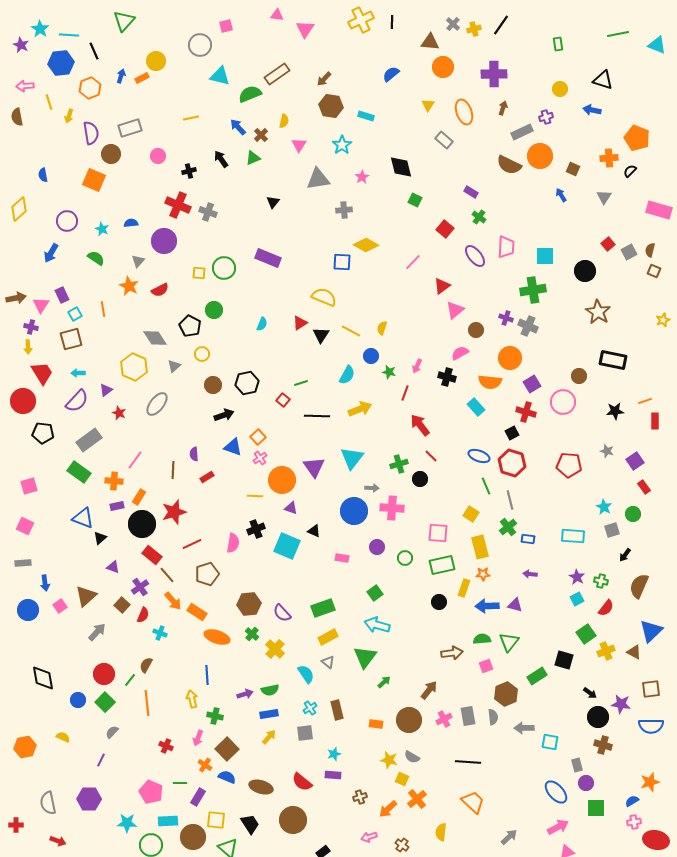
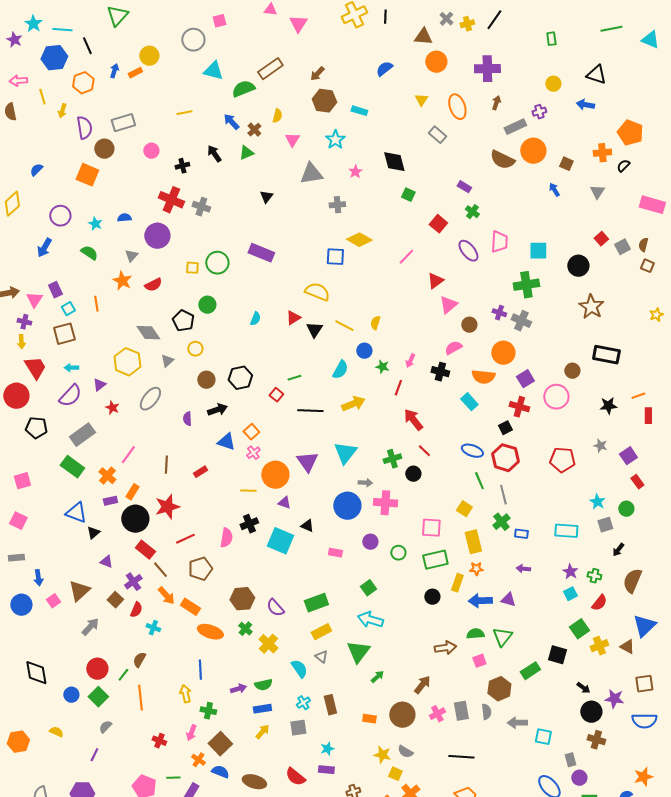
blue semicircle: (43, 175) -> (36, 170), turned 56
purple semicircle: (194, 454) -> (187, 419), moved
orange cross: (114, 481) -> (107, 476), turned 36

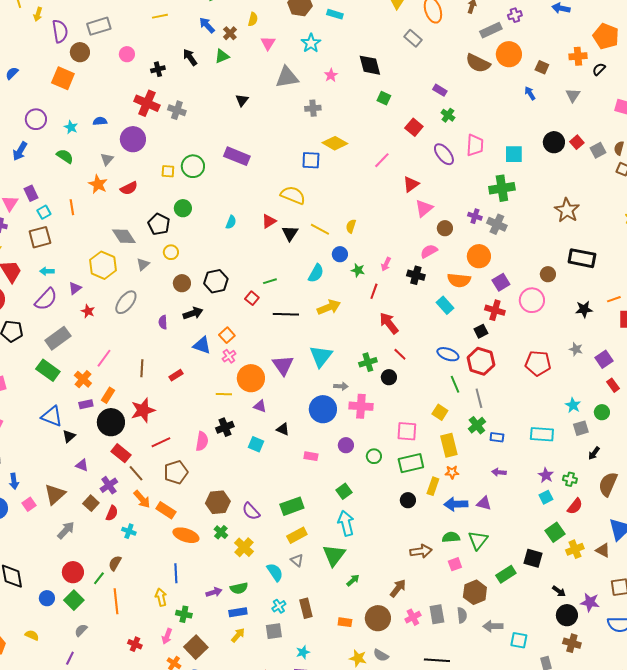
black circle: (578, 266) -> (554, 142), moved
cyan square: (280, 541) -> (256, 444), size x0.6
cyan arrow: (370, 620) -> (346, 523), turned 60

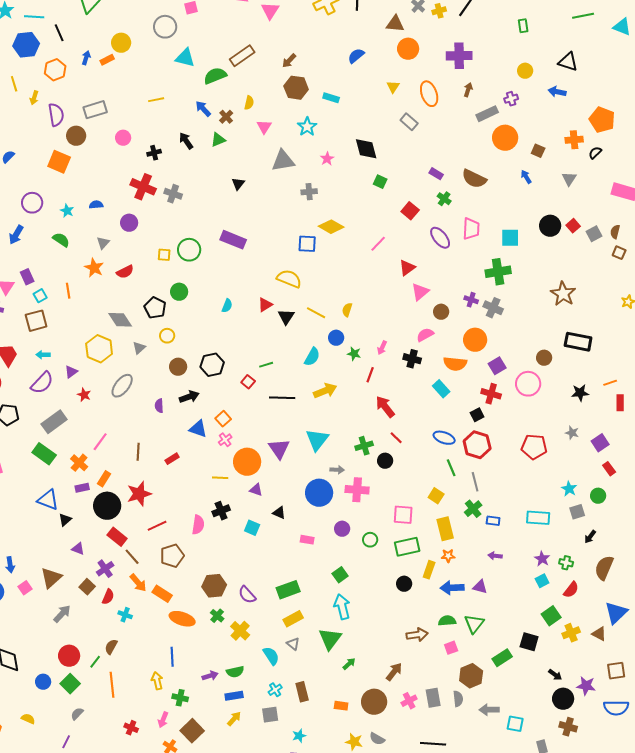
brown semicircle: (478, 63) -> (474, 179), moved
purple circle: (133, 139) -> (129, 223), size x0.7

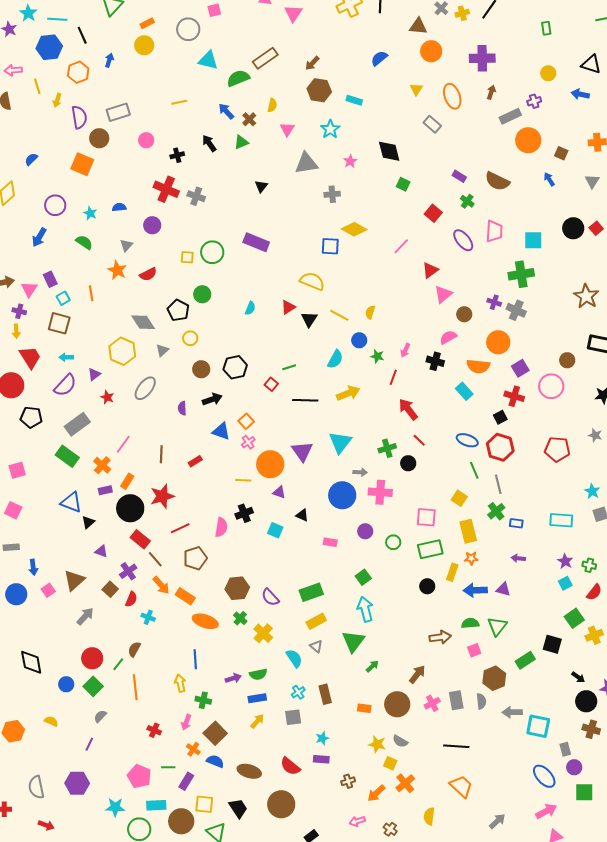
orange rectangle: (107, 60) -> (147, 23), moved
brown square: (36, 321) -> (59, 323), turned 30
cyan square: (515, 724) -> (538, 726), size x1.4

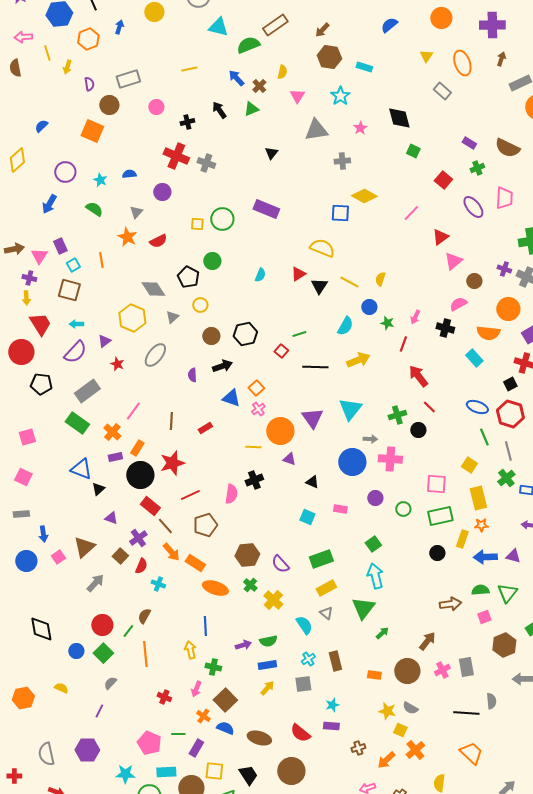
purple semicircle: (79, 117) -> (89, 84), size x0.6
green cross: (467, 201) -> (477, 168), turned 32
cyan square: (275, 530) -> (307, 517), moved
gray semicircle: (481, 701) -> (491, 701), moved

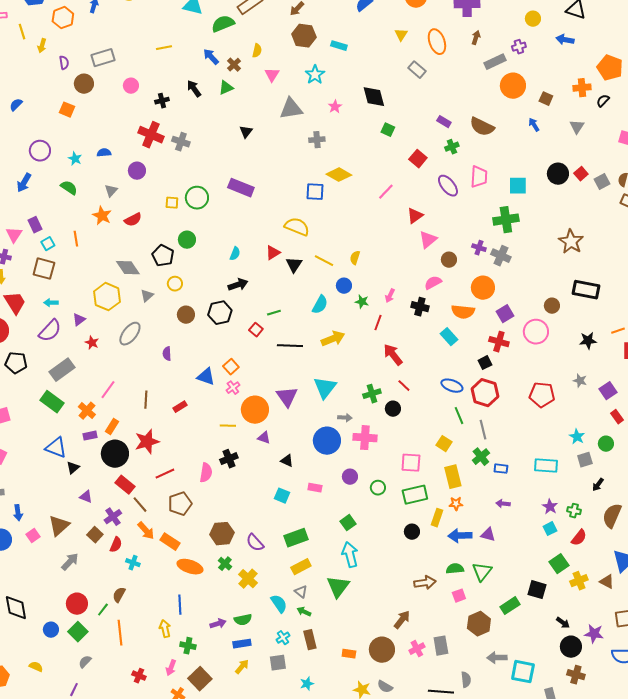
orange square: (92, 131) -> (67, 110), size x0.7
black arrow: (222, 366) -> (238, 285), moved
green arrow: (382, 633) -> (304, 612), moved, turned -112

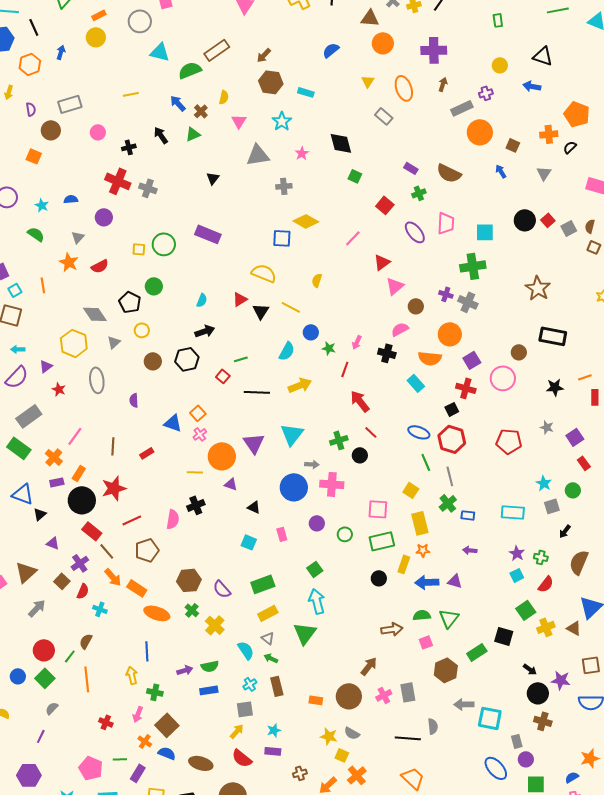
yellow semicircle: (355, 258) -> (317, 280), moved
gray ellipse: (130, 334) -> (97, 380), turned -45
pink rectangle: (315, 488) -> (282, 534), turned 64
yellow arrow: (242, 667) -> (237, 731), moved

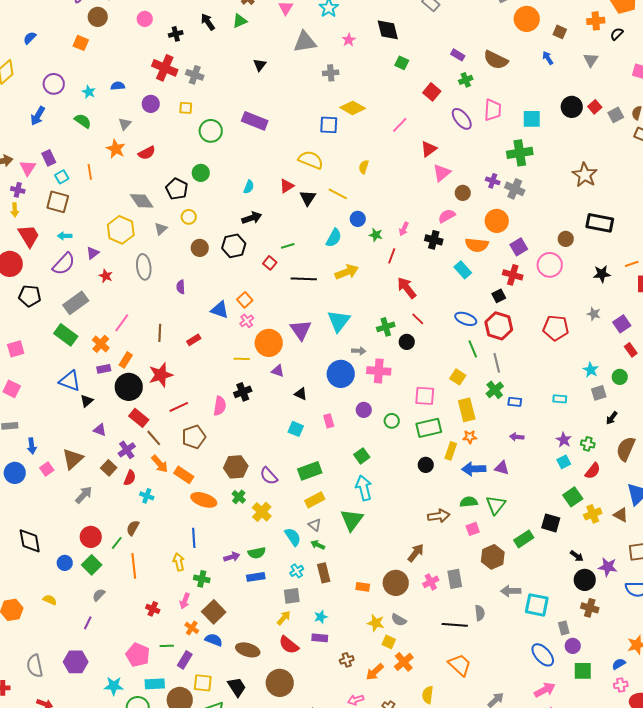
yellow square: (139, 249) -> (186, 108), moved
cyan rectangle: (513, 512) -> (560, 399), size x0.6

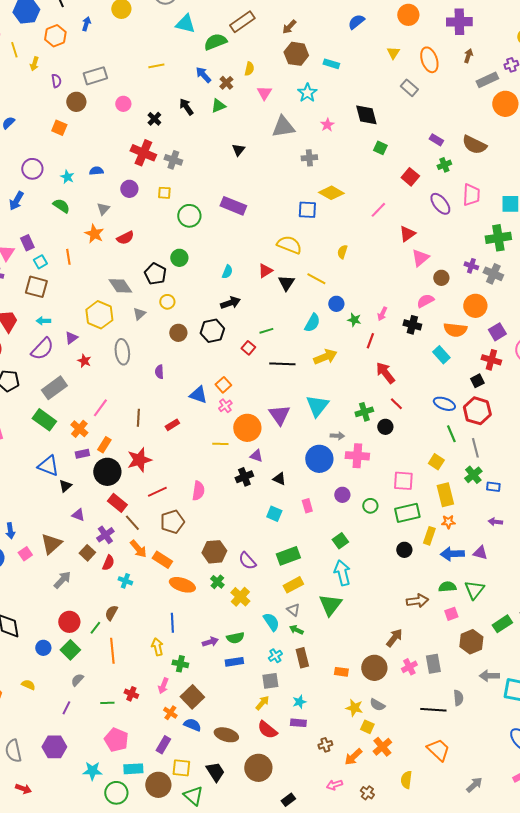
black cross: (176, 34) -> (154, 119), turned -32
black cross: (243, 392) -> (244, 477), moved
green line: (167, 646) -> (107, 703), moved

